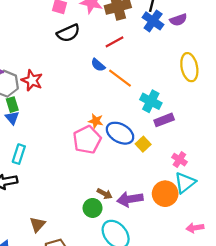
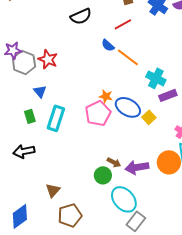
green rectangle: (12, 105) -> (30, 116), moved
blue triangle: (12, 118) -> (40, 91), moved
cyan rectangle: (19, 154) -> (56, 118), moved, size x1.4

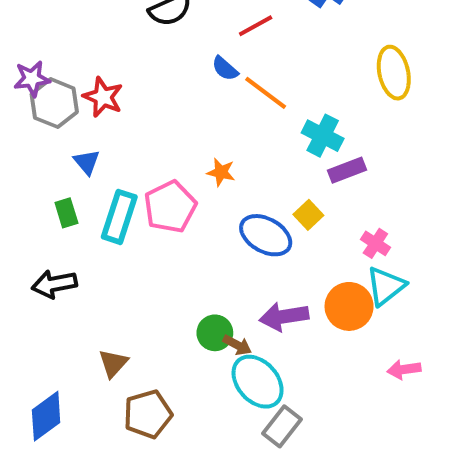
blue ellipse: (128, 107) -> (266, 235), moved
pink pentagon: (98, 113) -> (170, 207), moved
brown arrow: (114, 162) -> (237, 345), moved

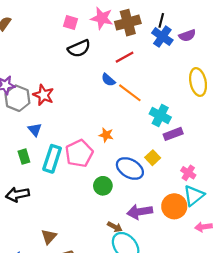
green circle: (215, 333) -> (103, 186), moved
pink arrow: (404, 369) -> (203, 227), moved

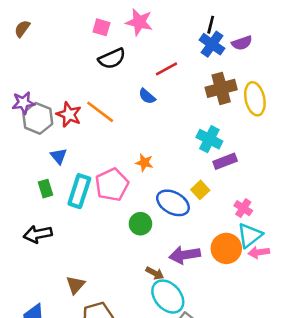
brown cross: (128, 23) -> (221, 88), moved
orange line: (130, 93) -> (100, 112), moved
pink arrow: (203, 227) -> (259, 252), moved

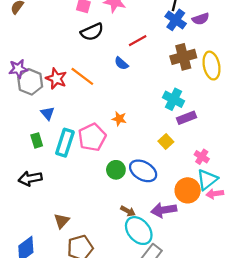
blue ellipse: (173, 203) -> (143, 171), moved
purple arrow: (185, 255) -> (164, 210), moved

